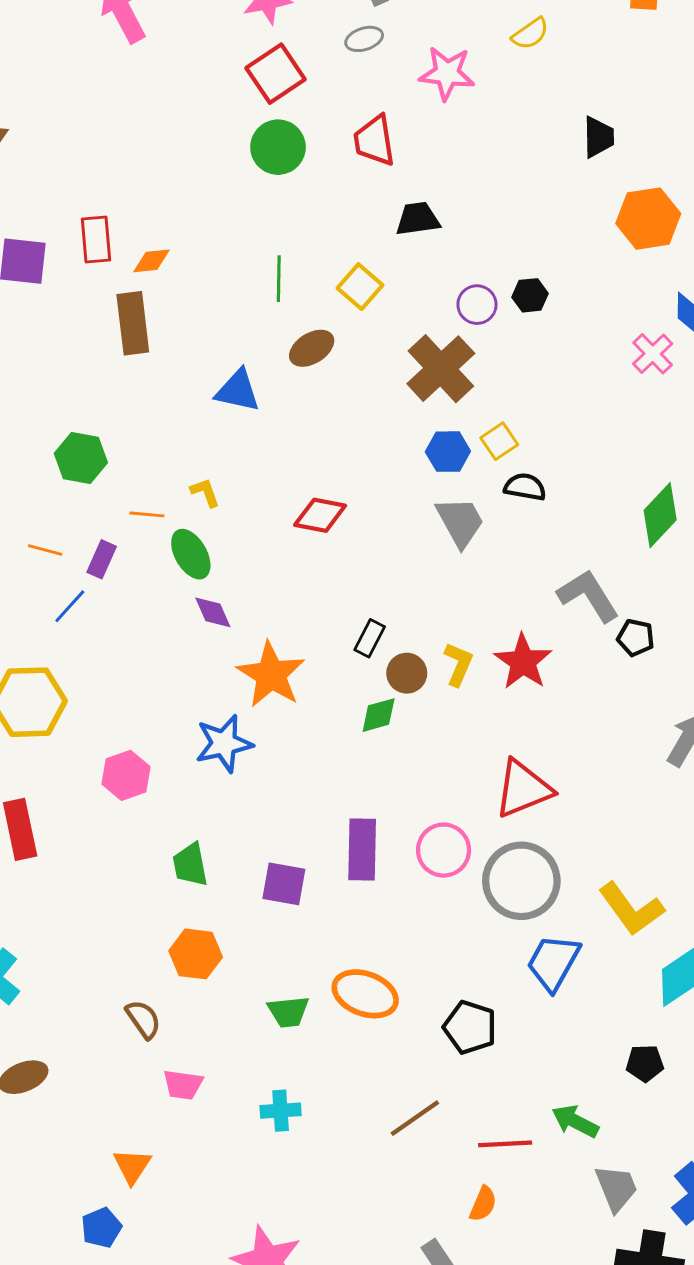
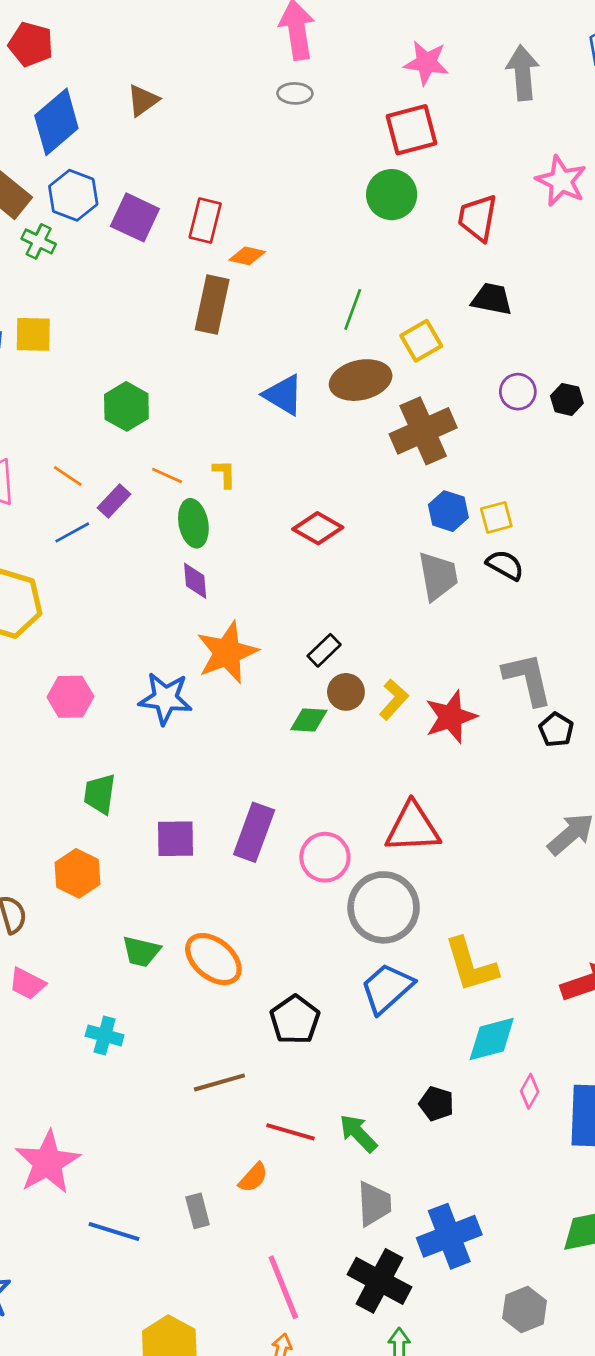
gray ellipse: (364, 39) -> (295, 93), moved
brown ellipse: (312, 348) -> (361, 380), size x1.4
brown cross: (441, 369) -> (423, 431), moved
purple square: (284, 884) -> (176, 839), turned -30

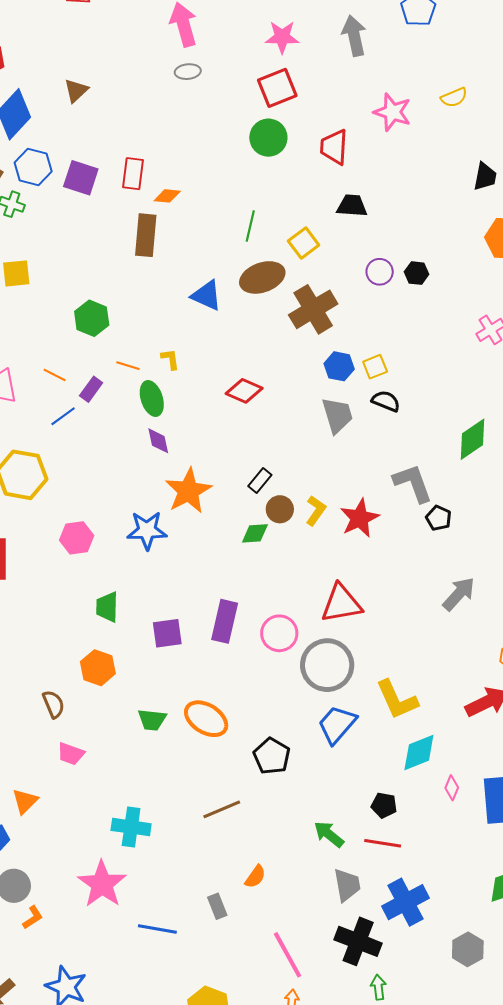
cyan cross: (105, 1035) -> (131, 827), moved, size x1.4
red line: (290, 1132) -> (383, 843), moved

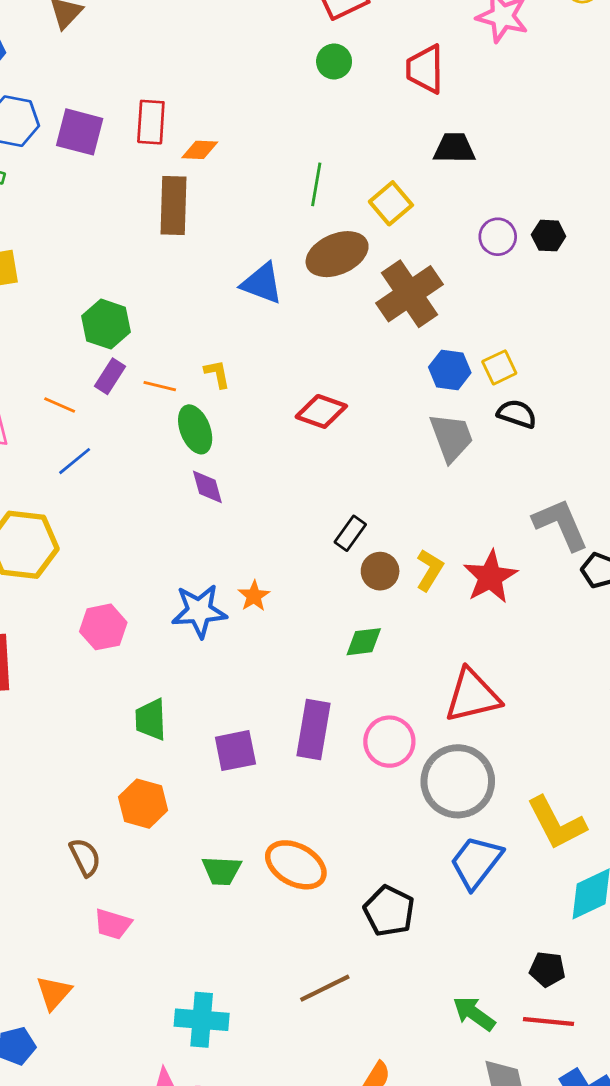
green circle: (268, 138) -> (334, 61), size x0.7
purple rectangle: (91, 389) -> (110, 376), moved
orange star: (188, 491) -> (254, 596), moved, size x0.5
green diamond: (255, 533) -> (364, 642), moved

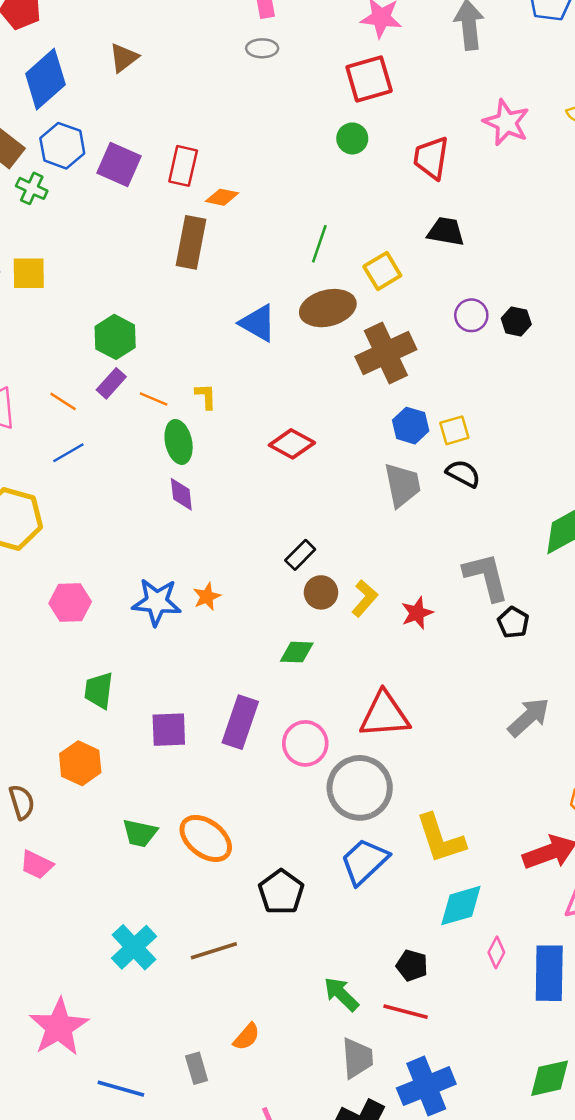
red star: (490, 577) -> (417, 613), size x0.7
cyan cross: (202, 1020) -> (134, 947), moved, turned 33

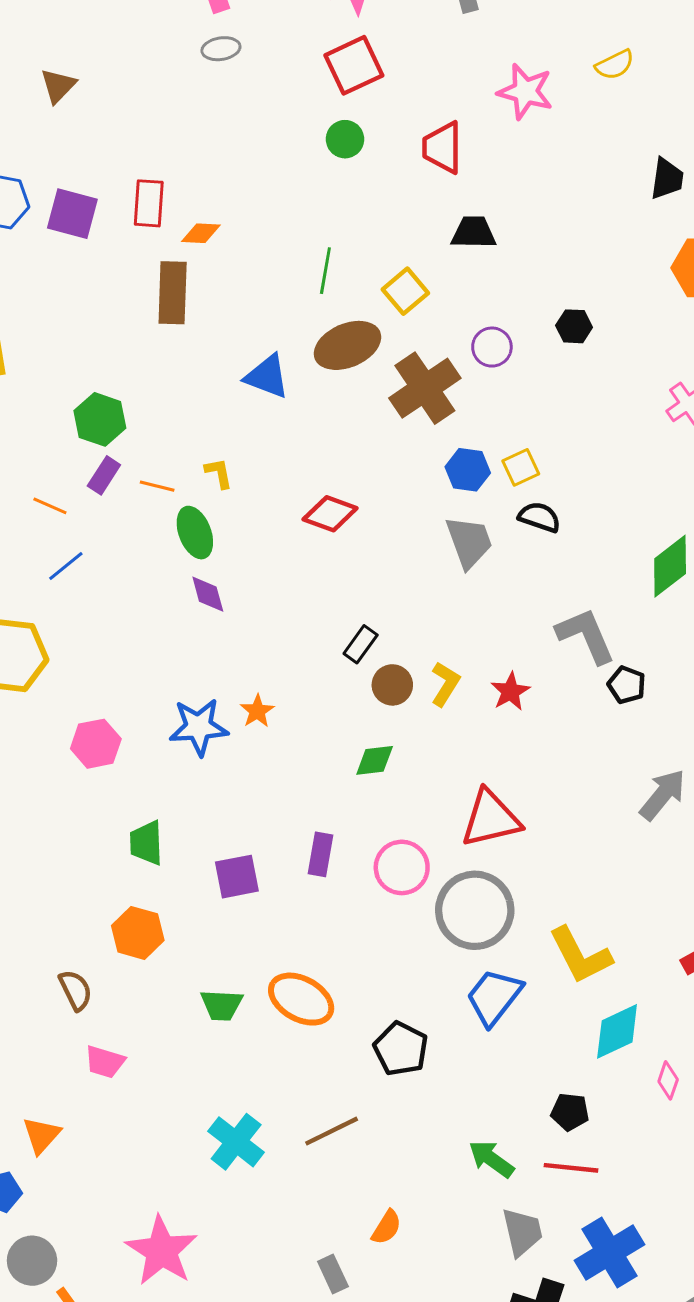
purple circle: (471, 315) -> (492, 347), moved
purple rectangle: (240, 722) -> (320, 854), size x0.7

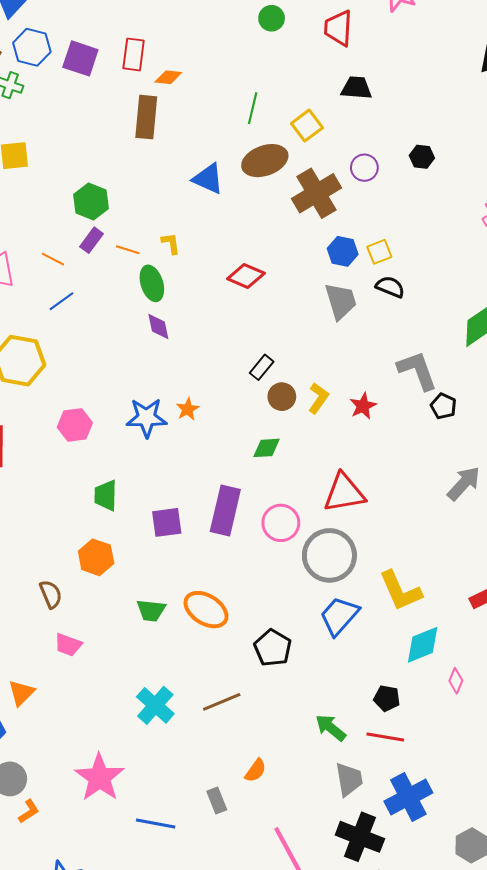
purple rectangle: (320, 854) -> (225, 510), size x1.6

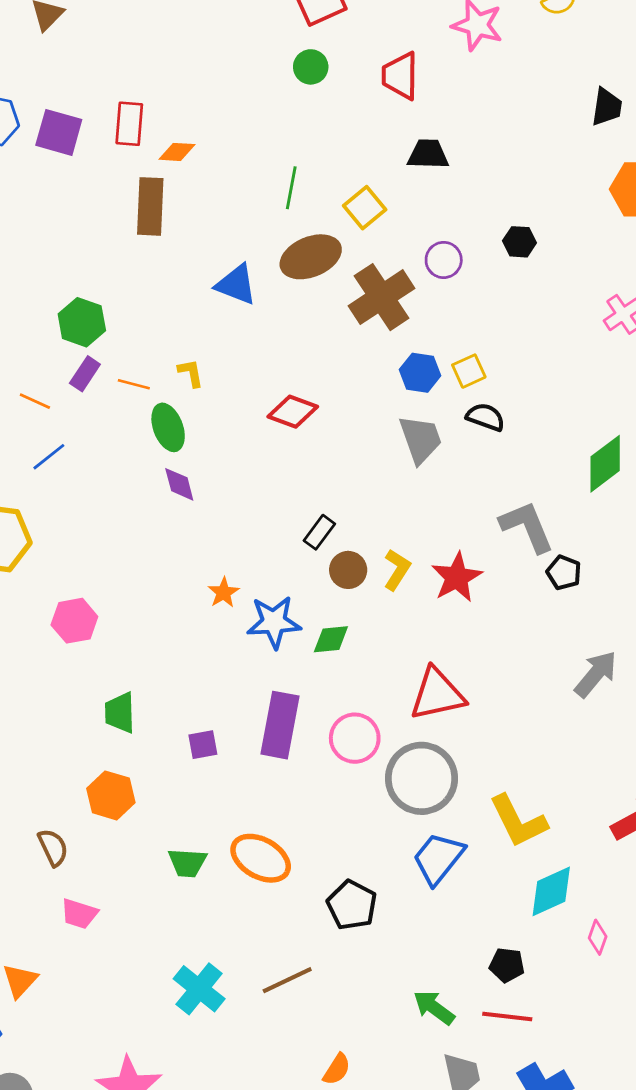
red star: (363, 406) -> (457, 577), size x1.4
blue star: (146, 418) -> (274, 622), moved
purple square: (167, 522) -> (203, 745), size x0.7

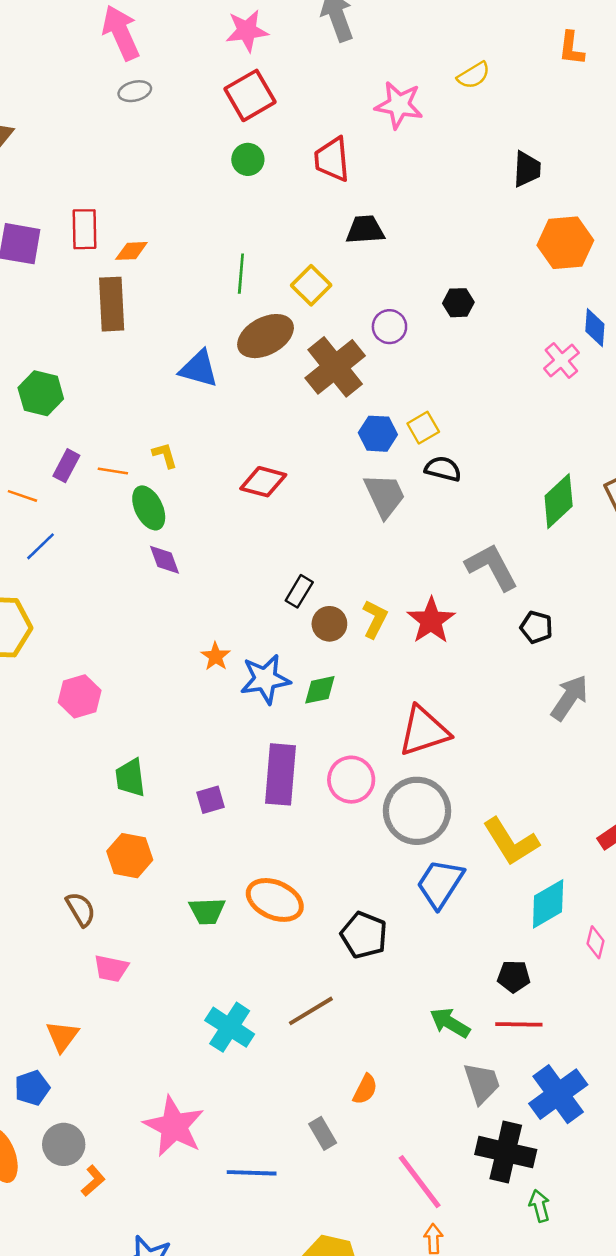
green hexagon: (82, 322) -> (41, 393), moved
black pentagon: (564, 573) -> (536, 627), moved

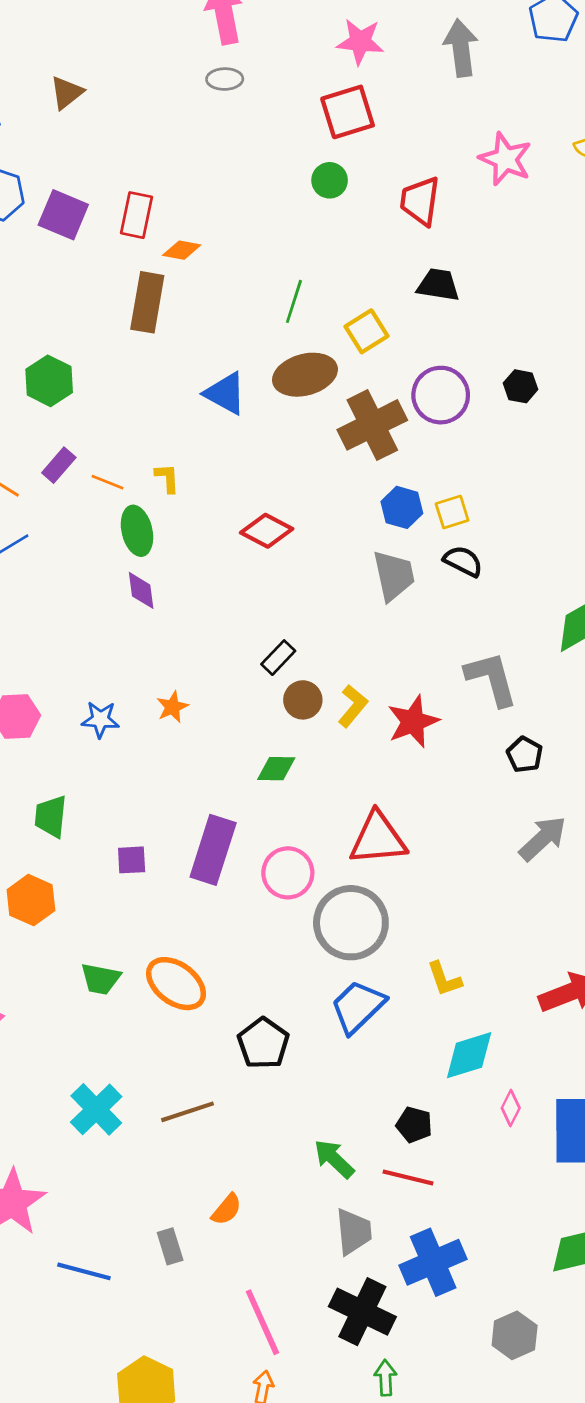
purple circle: (389, 327) -> (441, 395), size x1.5
blue star: (265, 679) -> (100, 719), moved, size x0.7
yellow L-shape: (511, 842) -> (444, 979), size x0.6

